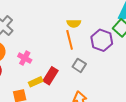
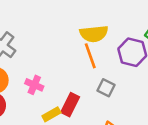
yellow semicircle: (74, 23) -> (94, 34), size x1.5

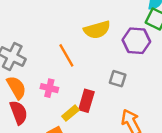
orange line: (90, 56) -> (66, 55), moved

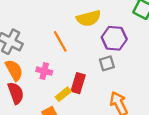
purple hexagon: (136, 41) -> (114, 38), moved
gray square: (118, 79) -> (107, 63), turned -35

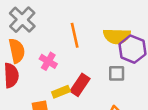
yellow semicircle: (89, 18) -> (117, 36), moved

